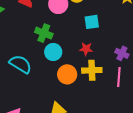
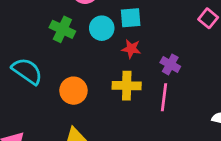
red star: (86, 49) -> (131, 49), moved
cyan circle: (53, 52) -> (102, 28), moved
orange circle: (67, 74) -> (73, 91), moved

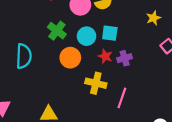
purple cross: (170, 64) -> (125, 58), moved, turned 32
cyan semicircle: (27, 71) -> (24, 56), turned 45
orange circle: (73, 91) -> (70, 58), moved

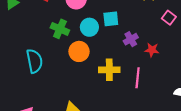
red star: (105, 56) -> (152, 50), moved

